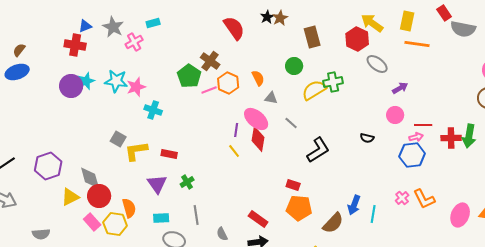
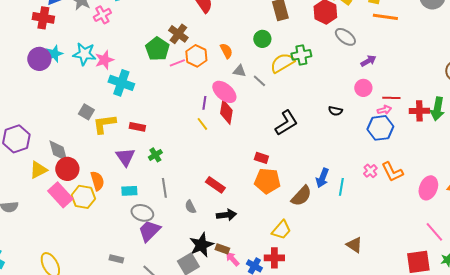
cyan cross: (153, 110) -> (121, 83), size x1.4
gray line: (291, 123) -> (259, 81), moved
red rectangle: (258, 219) -> (215, 185), moved
pink rectangle: (92, 222) -> (60, 195), size x1.4

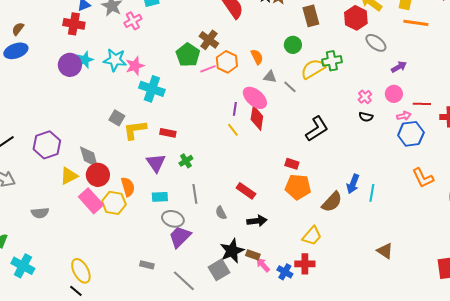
pink arrow: (384, 110) -> (404, 116), moved
pink cross: (370, 171) -> (365, 97), moved

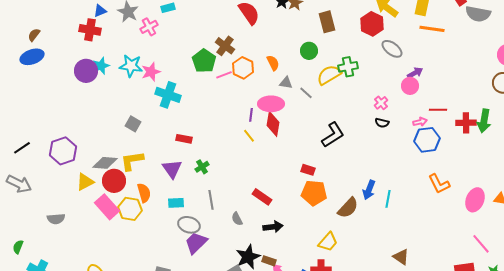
pink circle: (394, 94) -> (410, 86), moved
pink ellipse: (255, 98) -> (271, 104), turned -40
yellow L-shape: (135, 130) -> (132, 161), moved
gray diamond: (89, 157) -> (105, 163), turned -70

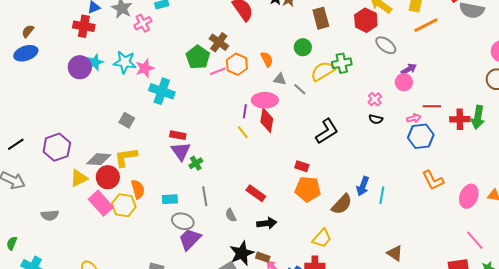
orange line: (432, 29) -> (426, 25), turned -35
purple triangle: (172, 169) -> (181, 151), moved

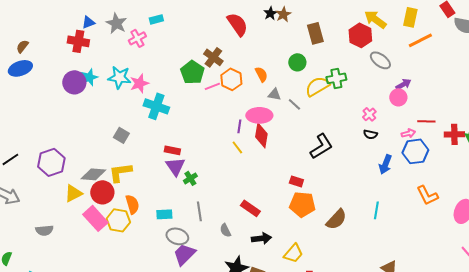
blue arrow: (363, 186) -> (385, 164), moved
yellow trapezoid: (322, 238) -> (293, 253), moved

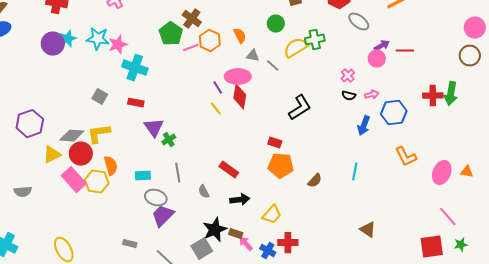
red line: (426, 121) -> (405, 51), moved
purple line: (239, 126) -> (218, 88), turned -40
pink arrow: (408, 133) -> (372, 95), moved
red rectangle: (172, 150) -> (136, 103), moved
brown semicircle: (336, 219) -> (315, 181), size x0.7

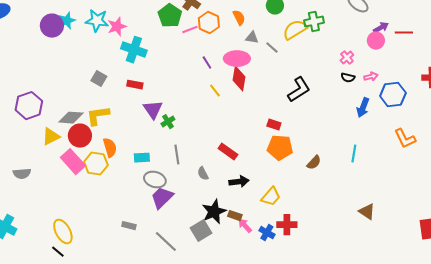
purple line: (218, 88) -> (207, 63), moved

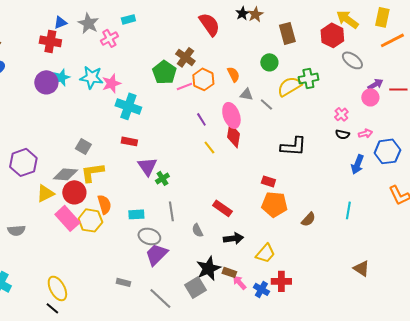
pink ellipse: (237, 59) -> (231, 115), turned 70
gray square: (99, 79) -> (83, 146), moved
black L-shape: (299, 90) -> (293, 146), turned 36

